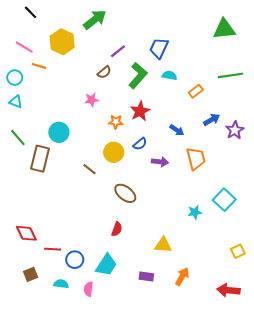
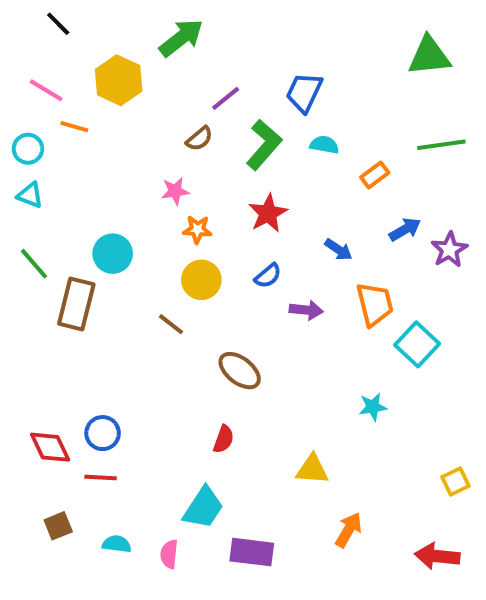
orange star: (116, 122) -> (197, 229), moved
yellow circle: (114, 152) -> (201, 280), moved
cyan square: (224, 200) -> (417, 344), moved
blue circle: (75, 260) -> (103, 433), moved
purple rectangle: (146, 276) -> (252, 552), moved, size x1.5

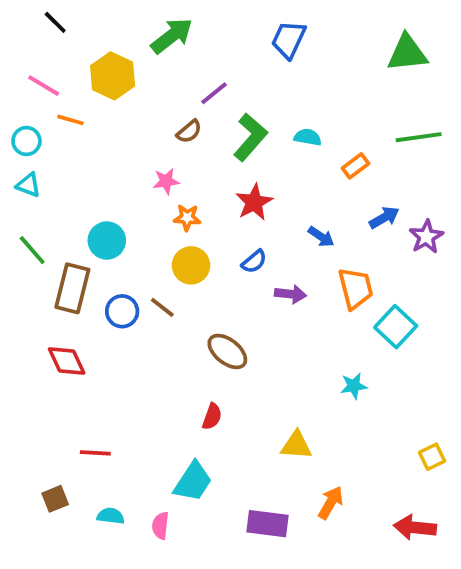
blue trapezoid: (304, 92) -> (289, 40), moved
blue circle: (103, 433) -> (122, 311), moved
red diamond: (50, 447) -> (67, 361), moved
purple rectangle: (252, 552) -> (268, 524), moved

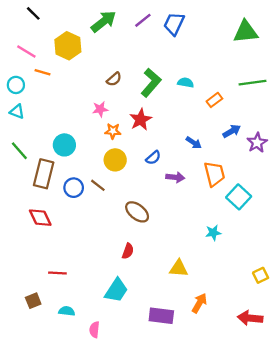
purple line: (214, 93) -> (143, 20), moved
red star: (254, 202) -> (141, 120), moved
pink semicircle: (160, 526) -> (94, 330), moved

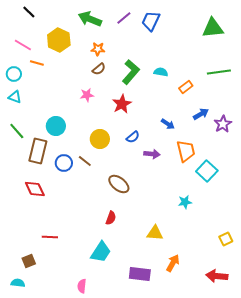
green arrow: (104, 21) -> (90, 19), turned -120
orange star: (113, 131) -> (98, 49), moved
cyan semicircle: (67, 311) -> (18, 283), moved

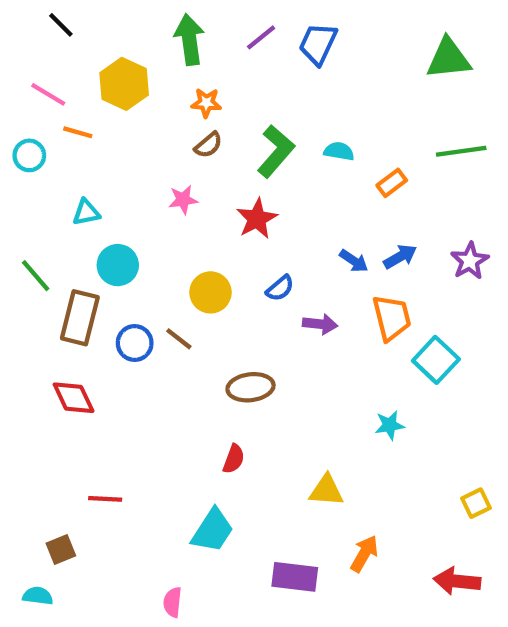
green arrow: (90, 19) -> (189, 40), turned 60
cyan triangle: (15, 97) -> (86, 212), moved, turned -32
blue arrow: (201, 114) -> (400, 257), moved
brown ellipse: (119, 184) -> (251, 387), turned -45

